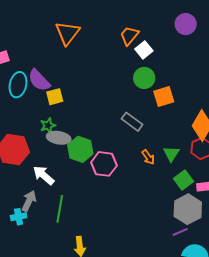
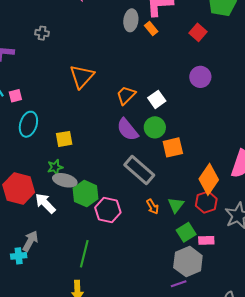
orange trapezoid: (129, 36) -> (126, 95), moved
purple semicircle: (39, 80) -> (127, 130), moved
gray rectangle: (132, 122) -> (139, 170), size x1.4
white arrow: (44, 175) -> (45, 203), moved
green line: (60, 209) -> (84, 254), moved

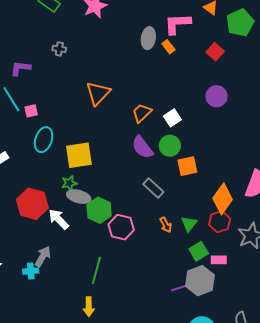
yellow square: (64, 139) -> (79, 155), size x1.6
gray rectangle: (139, 170) -> (153, 188), size x0.7
purple line: (179, 284) -> (179, 288), moved

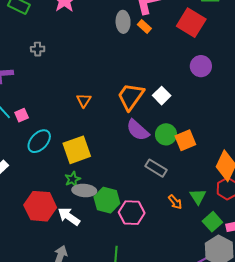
red square: (215, 52) -> (191, 23), size x1.6
orange triangle: (98, 93) -> (84, 100), moved, size x0.6
orange trapezoid: (142, 113) -> (131, 96), size x1.4
cyan ellipse: (44, 140) -> (39, 141), turned 35
green circle: (170, 146) -> (166, 134), moved

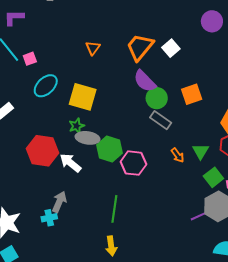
green circle: (166, 134) -> (157, 98), moved
yellow square: (77, 150) -> (83, 97), turned 32

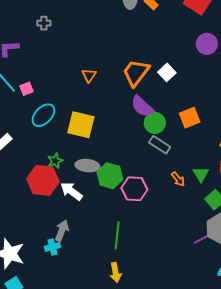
green star: (77, 126) -> (55, 161), moved

